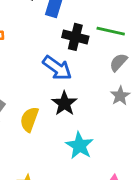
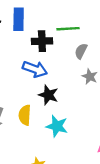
cyan star: (80, 146) -> (57, 126), moved

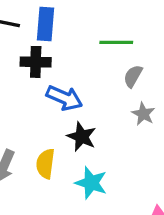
black cross: (42, 41) -> (36, 62), moved

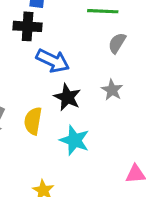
gray star: (143, 114) -> (112, 90), moved

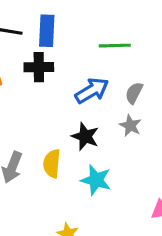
gray semicircle: (117, 43) -> (134, 93), moved
blue arrow: (53, 61) -> (92, 91), moved, turned -52

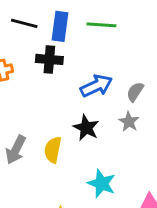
green line: (115, 46) -> (101, 25), moved
cyan star: (96, 180) -> (102, 184), moved

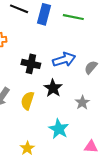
black cross: (49, 59) -> (31, 64), moved
gray star: (129, 122) -> (82, 103), moved

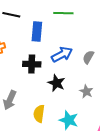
blue rectangle: (44, 14) -> (37, 32), moved
yellow semicircle: (27, 101) -> (39, 114), moved

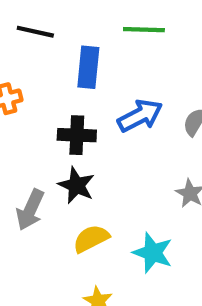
black star: (56, 83) -> (76, 185), moved
yellow semicircle: (39, 114) -> (91, 239), turned 54

